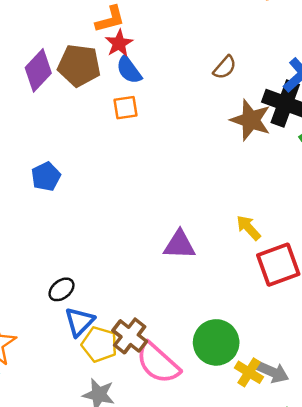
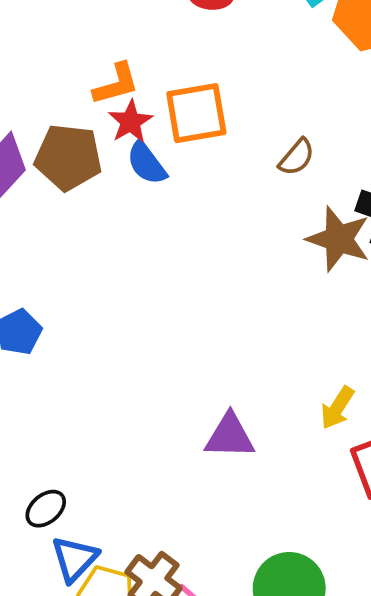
orange square: (126, 108) -> (196, 113), moved, size x1.6
yellow arrow: (248, 228) -> (337, 408), turned -104

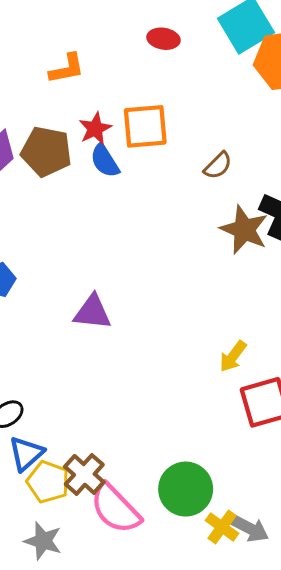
orange L-shape: (116, 84) -> (67, 69), moved
purple triangle: (230, 436) -> (92, 312), moved

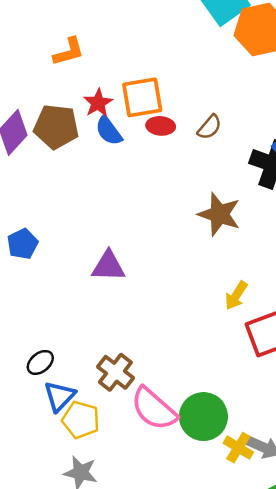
red ellipse: (163, 39) -> (161, 126), moved
brown star: (244, 230) -> (219, 214), moved
brown cross: (84, 474) -> (115, 372), moved
pink semicircle: (115, 509) -> (154, 409), moved

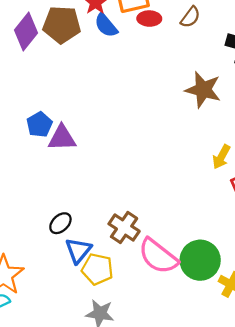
purple triangle: (108, 266) -> (62, 138), moved

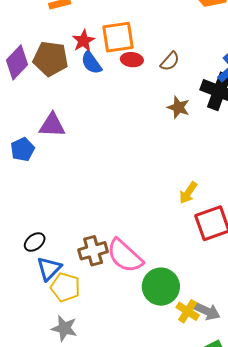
brown star: (203, 90) -> (178, 107), moved, size x0.7
purple triangle: (62, 138) -> (52, 125), moved
brown cross: (124, 228) -> (93, 251), turned 36
pink semicircle: (158, 256) -> (125, 256), moved

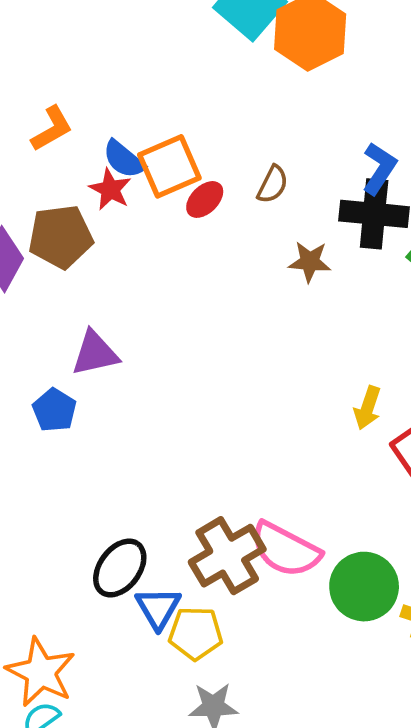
red ellipse: (132, 60) -> (205, 199), turned -35
blue semicircle: (91, 63) -> (124, 159), moved
black ellipse: (35, 242) -> (120, 568), size x1.5
brown cross: (93, 251) -> (227, 556), size x1.4

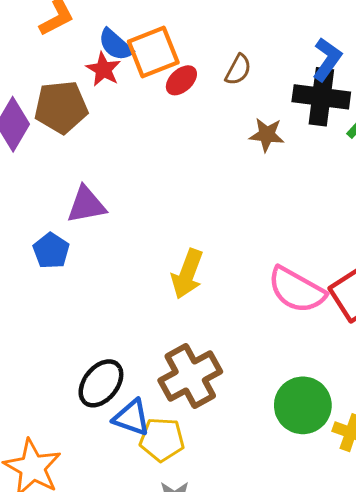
yellow arrow: (368, 408) -> (187, 274), moved, size x1.4
pink semicircle: (286, 550) -> (297, 290), moved
blue triangle: (158, 608) -> (132, 418), turned -42

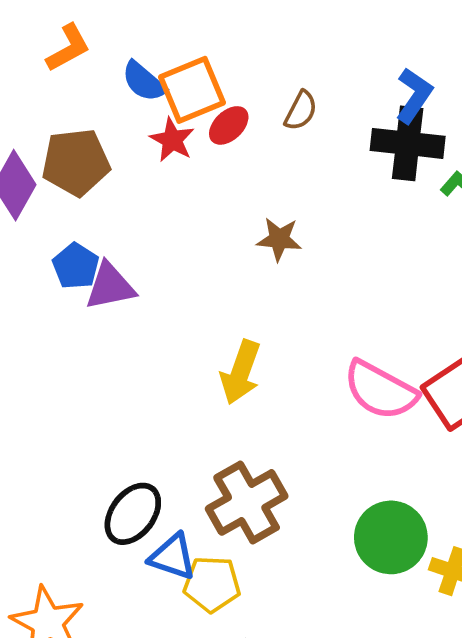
red star: (103, 69) -> (172, 140), moved
brown star: (267, 135) -> (279, 239), moved
blue pentagon: (51, 251) -> (76, 266), moved

